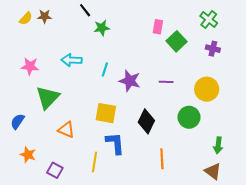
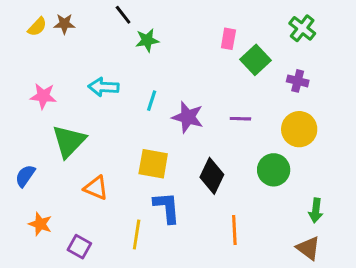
purple cross: (213, 49) -> (298, 81), moved

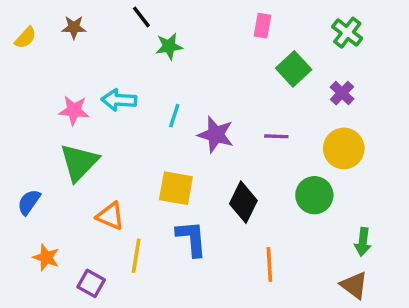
yellow semicircle: (37, 27) -> (25, 38), moved
pink rectangle: (228, 39) -> (262, 26), moved
purple cross: (298, 81) -> (342, 93), turned 30
pink star: (43, 96) -> (74, 110), moved
yellow line: (137, 235) -> (136, 256), moved

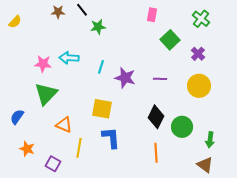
brown star: (74, 27) -> (58, 12), moved
green circle: (314, 195) -> (182, 127), moved
black diamond: (243, 202) -> (156, 117), moved

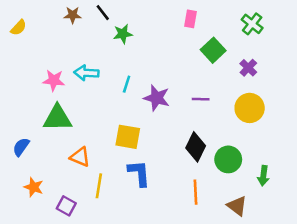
green triangle: (46, 94) -> (57, 118), turned 45
brown triangle: (205, 165) -> (237, 206), moved

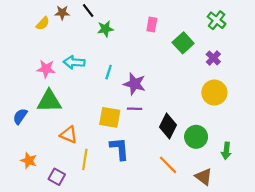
pink rectangle: (191, 19) -> (152, 25), moved
yellow semicircle: (19, 28) -> (43, 23), moved
purple line: (201, 99) -> (135, 109), moved
blue semicircle: (21, 147) -> (20, 116), moved
orange line: (196, 192) -> (168, 165), turned -42

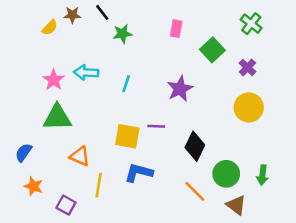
pink star: (46, 69) -> (54, 80), turned 30
purple star: (135, 84) -> (180, 89), moved, turned 30
blue semicircle: (20, 116) -> (24, 153), moved
green circle: (196, 137) -> (226, 174), moved
blue L-shape: (119, 149) -> (139, 173), turned -70

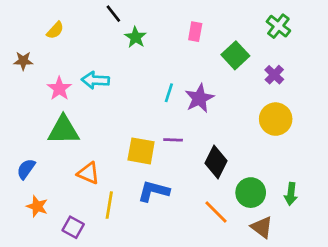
brown star: (72, 15) -> (23, 61), moved
green star: (122, 34) -> (136, 37), turned -30
cyan line: (126, 84) -> (169, 93), moved

